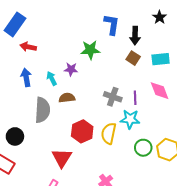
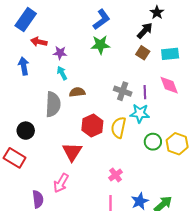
black star: (160, 17) -> (157, 12), moved
blue L-shape: (112, 24) -> (101, 20), moved, turned 45
black arrow: (135, 36) -> (145, 31), turned -138
purple star: (71, 69) -> (60, 53), moved
blue arrow: (26, 77) -> (24, 66), moved

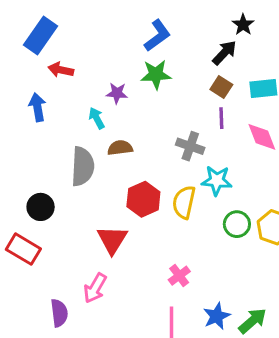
purple star: (60, 53) -> (117, 93), moved
purple line: (145, 92) -> (221, 118), moved

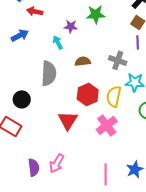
blue arrow: (37, 107) -> (20, 35), turned 72
brown semicircle: (120, 148) -> (83, 61), moved
pink cross: (179, 276) -> (107, 125), moved, size x1.5
pink arrow: (95, 288) -> (57, 163), moved

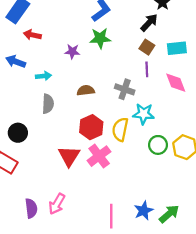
blue arrow: (20, 35) -> (16, 62), turned -132
cyan arrow: (58, 42) -> (43, 76), moved, turned 112
gray semicircle: (49, 73) -> (48, 104), size x0.7
pink cross: (107, 125) -> (99, 156), moved

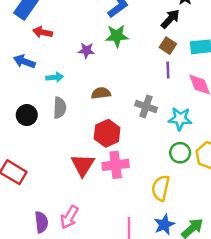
gray cross: (125, 89) -> (146, 106), moved
cyan star: (144, 114) -> (180, 119), moved
yellow semicircle: (120, 129) -> (161, 188), moved
black circle: (18, 133) -> (27, 115), moved
pink cross: (99, 156) -> (116, 165), turned 30

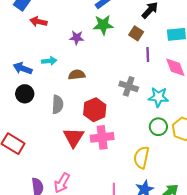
brown square: (168, 46) -> (136, 33), moved
blue arrow: (24, 61) -> (23, 68), moved
brown semicircle: (101, 93) -> (77, 75), moved
gray semicircle: (60, 108) -> (58, 104), moved

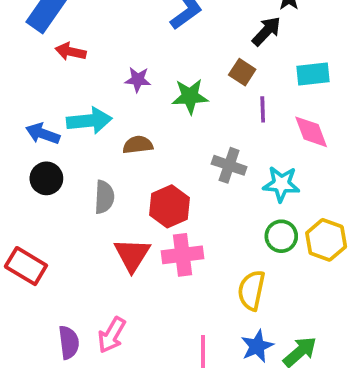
green star: (103, 25) -> (190, 96), moved
cyan arrow: (49, 61) -> (89, 121), size x1.6

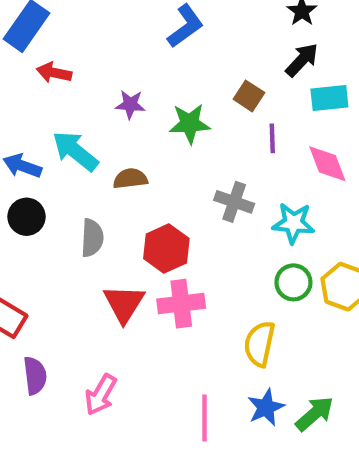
black arrow: (266, 31) -> (302, 60), moved
cyan arrow: (89, 121) -> (75, 151), turned -135
purple semicircle: (69, 342) -> (35, 376), moved

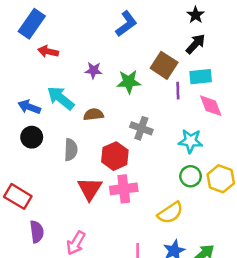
brown square: (249, 96) -> (164, 65), size x1.5
cyan rectangle: (329, 98) -> (201, 77), moved
gray cross: (234, 202) -> (141, 128), moved
yellow semicircle: (260, 344) -> (170, 213), turned -136

